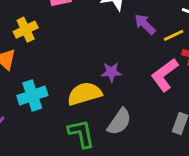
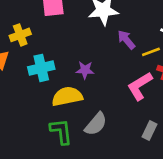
purple star: (111, 72) -> (85, 70), moved
cyan cross: (32, 96) -> (41, 68), moved

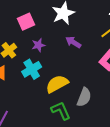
purple arrow: (126, 40) -> (73, 42), moved
purple star: (85, 70) -> (38, 45), moved

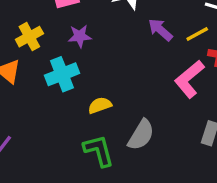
purple arrow: (73, 42) -> (160, 30), moved
yellow semicircle: (57, 84) -> (100, 105), size x0.6

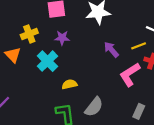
purple arrow: (160, 30) -> (111, 50), moved
cyan cross: (62, 74) -> (47, 61), turned -30

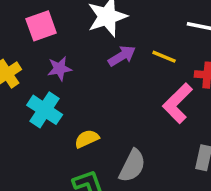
yellow line: (139, 46) -> (164, 57), moved, turned 56
purple arrow: (111, 50) -> (122, 56), moved, turned 112

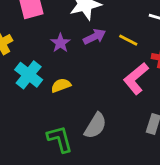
purple star: (60, 69) -> (60, 43), moved, turned -30
yellow semicircle: (87, 139) -> (61, 85), moved

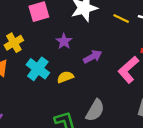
purple arrow: (94, 37) -> (93, 57), moved
yellow line: (128, 40) -> (121, 19), moved

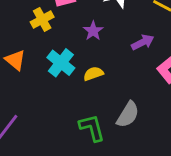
yellow cross: (14, 43) -> (42, 19), moved
purple arrow: (93, 57) -> (143, 42), moved

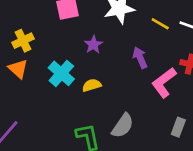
yellow cross: (42, 19) -> (23, 41), moved
purple arrow: (143, 42) -> (140, 58), turned -90

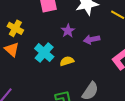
yellow cross: (23, 41) -> (15, 28), turned -35
purple arrow: (140, 58) -> (92, 39), moved, turned -77

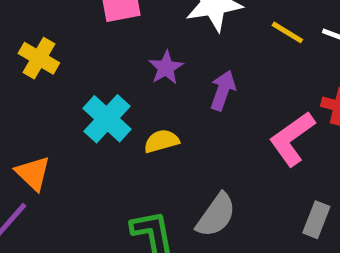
purple arrow: (92, 39) -> (223, 90), turned 119
orange triangle: (12, 49) -> (33, 173), moved

